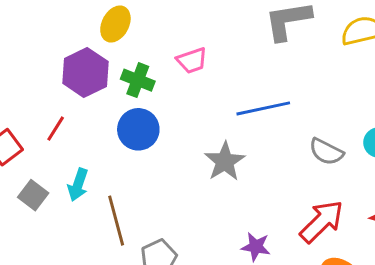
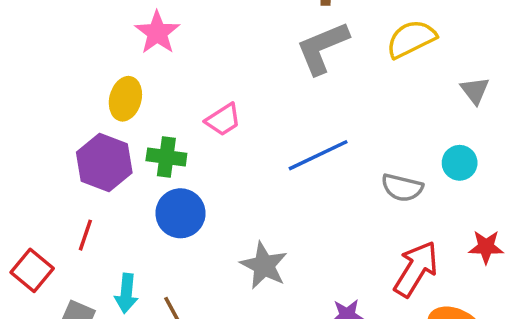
gray star: (225, 161) -> (264, 265), moved

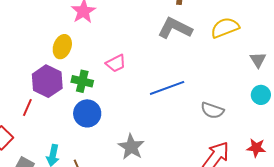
gray L-shape: (322, 48) -> (175, 28), turned 44
cyan circle: (460, 163) -> (261, 95), moved
red line: (85, 235) -> (27, 108), moved

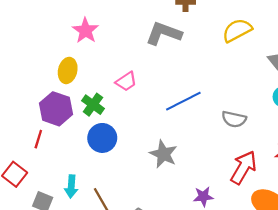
gray L-shape: (175, 28) -> (164, 33), moved
green cross: (82, 81) -> (93, 105), turned 30
gray star: (131, 147) -> (163, 154), moved

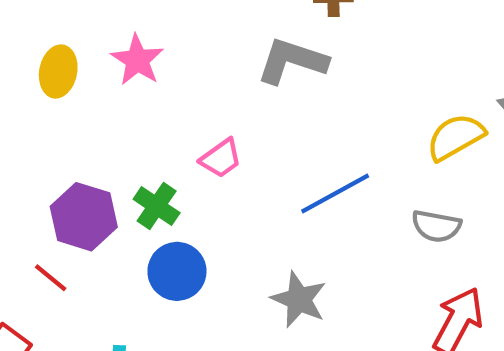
yellow semicircle: (237, 30) -> (455, 137), moved
yellow ellipse: (68, 70) -> (58, 71), moved
red line: (38, 139) -> (51, 278), turned -66

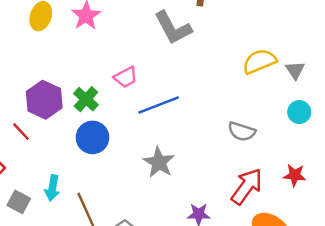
gray L-shape: (292, 61) -> (173, 28), turned -144
yellow semicircle: (455, 137) -> (259, 61), moved
blue line: (335, 194) -> (159, 105), moved

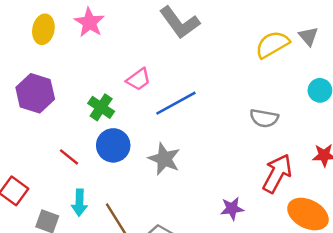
gray triangle: (295, 70) -> (308, 36), moved
purple hexagon: (44, 100) -> (35, 93), moved
red line: (21, 132) -> (69, 157), moved
gray star: (159, 162) -> (164, 159), moved

